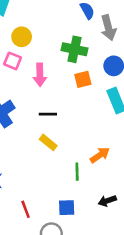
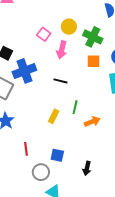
yellow circle: (22, 37) -> (69, 27), moved
yellow rectangle: (48, 142) -> (54, 116), moved, turned 64
green line: (77, 172) -> (75, 107), moved
black arrow: (107, 201) -> (87, 168), moved, turned -72

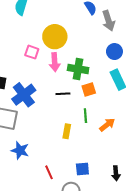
yellow circle: (69, 27) -> (55, 37), size x1.5
green cross: (93, 37) -> (78, 69), moved
orange square: (93, 61) -> (89, 90), moved

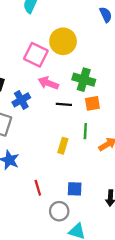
pink square: (32, 52) -> (36, 55), size x1.5
pink arrow: (55, 62) -> (48, 83), moved, turned 108
blue cross: (24, 95) -> (21, 100), size x0.7

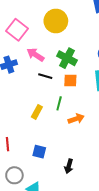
pink square: (36, 55) -> (17, 30), moved
gray circle: (59, 211) -> (14, 175), moved

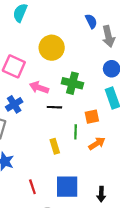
orange square: (70, 80) -> (92, 117), moved
yellow rectangle: (37, 112) -> (55, 146), turned -32
blue square: (39, 152) -> (67, 187), size x1.6

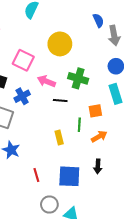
black arrow: (101, 194) -> (98, 166), moved

